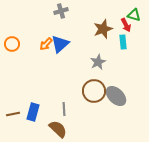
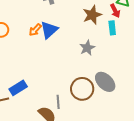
brown circle: (94, 91) -> (82, 89), moved
gray line: (64, 109) -> (58, 102), moved
blue rectangle: (33, 112) -> (18, 88), moved, turned 42

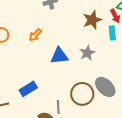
blue triangle: (49, 30) -> (59, 56), moved, turned 36
blue rectangle: (18, 88) -> (28, 89), moved

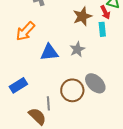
orange arrow: (35, 35) -> (25, 31), size x1.5

